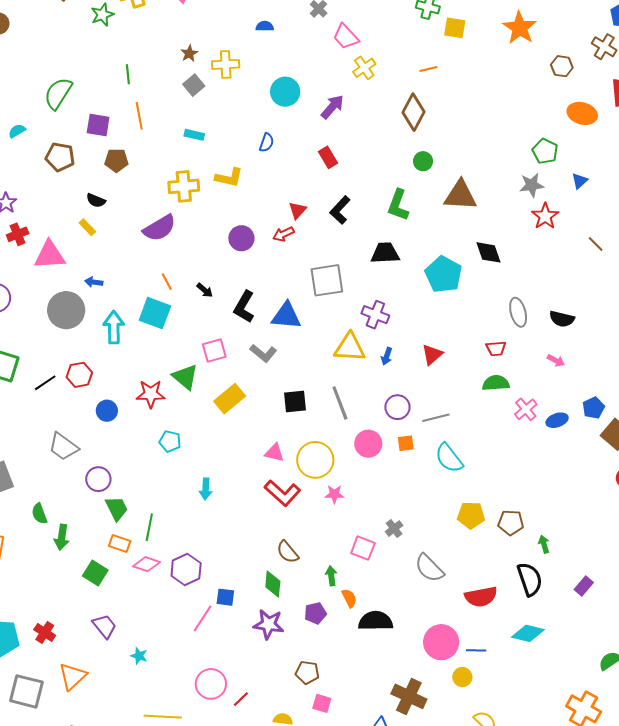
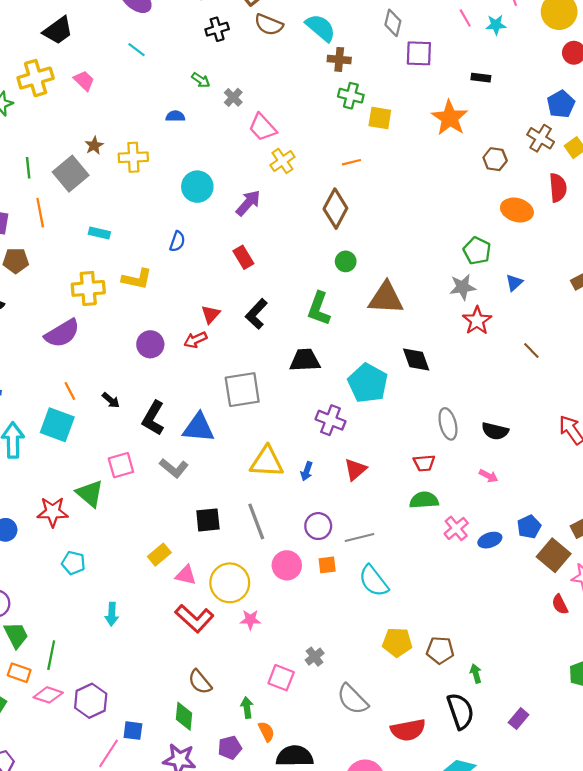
gray square: (194, 85) -> (71, 174), moved, size x1.5
purple cross: (375, 315) -> (330, 420), moved
yellow rectangle: (230, 399) -> (159, 555), moved, size x0.7

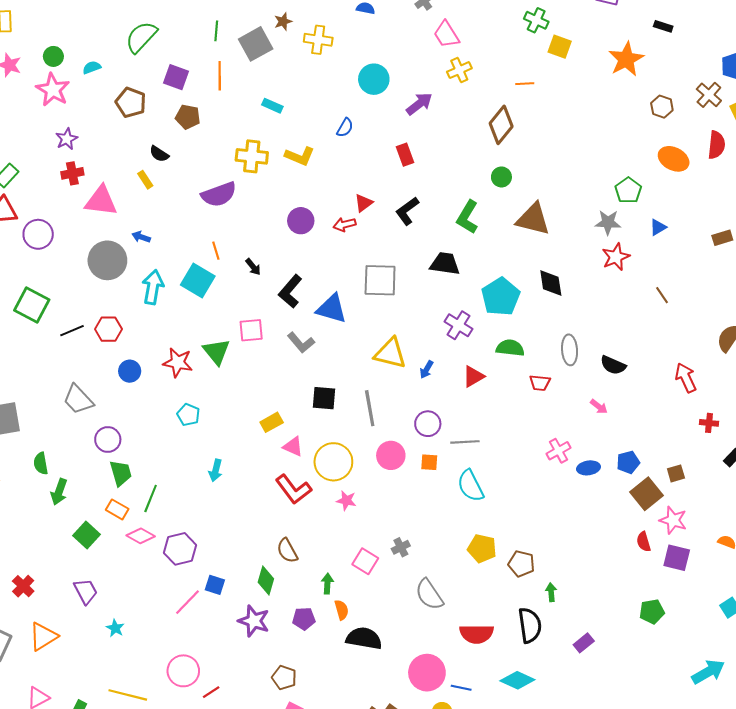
green semicircle: (424, 500) -> (510, 348), moved

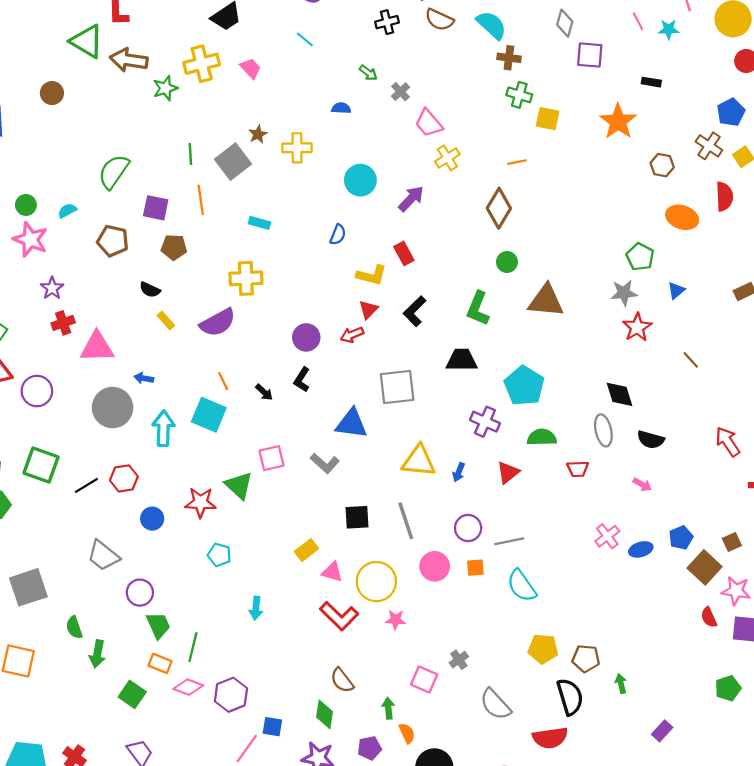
yellow L-shape: (300, 156) -> (372, 275), moved
yellow rectangle: (145, 180) -> (166, 321), moved
black diamond: (551, 283) -> (620, 394), moved
black L-shape: (290, 291) -> (302, 380), moved, size x0.7
black semicircle: (530, 625) -> (570, 697), moved

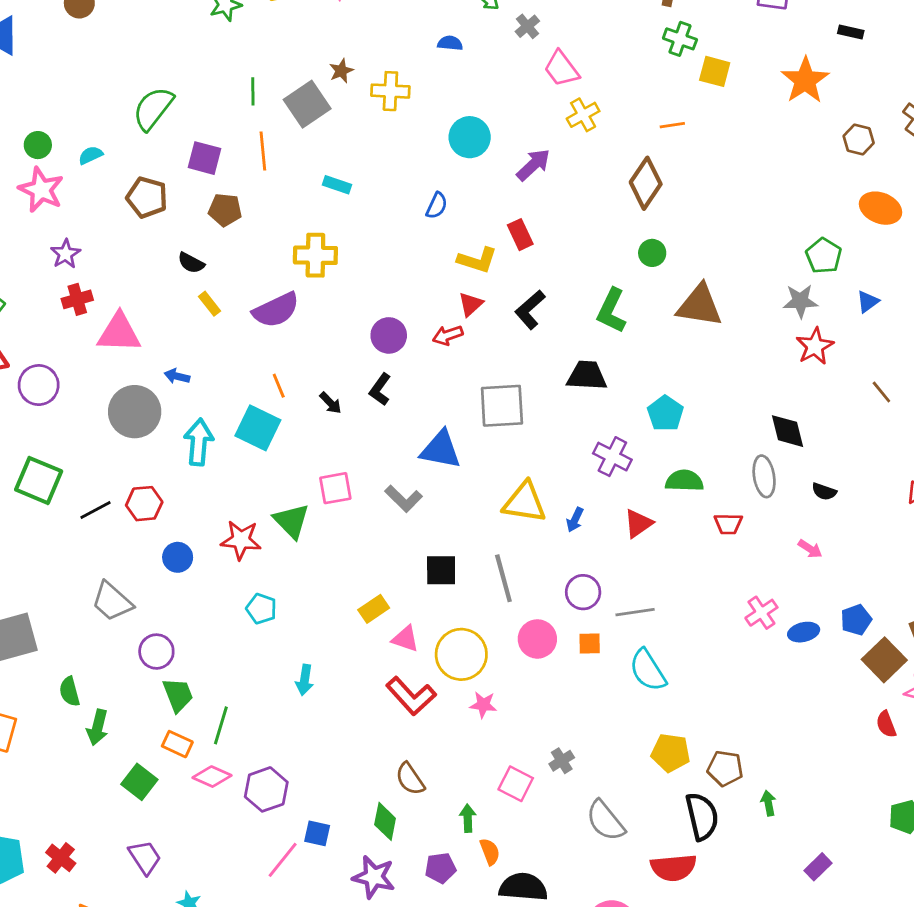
cyan pentagon: (524, 386) -> (665, 413), size x0.7
black semicircle: (651, 440) -> (824, 492), size x0.7

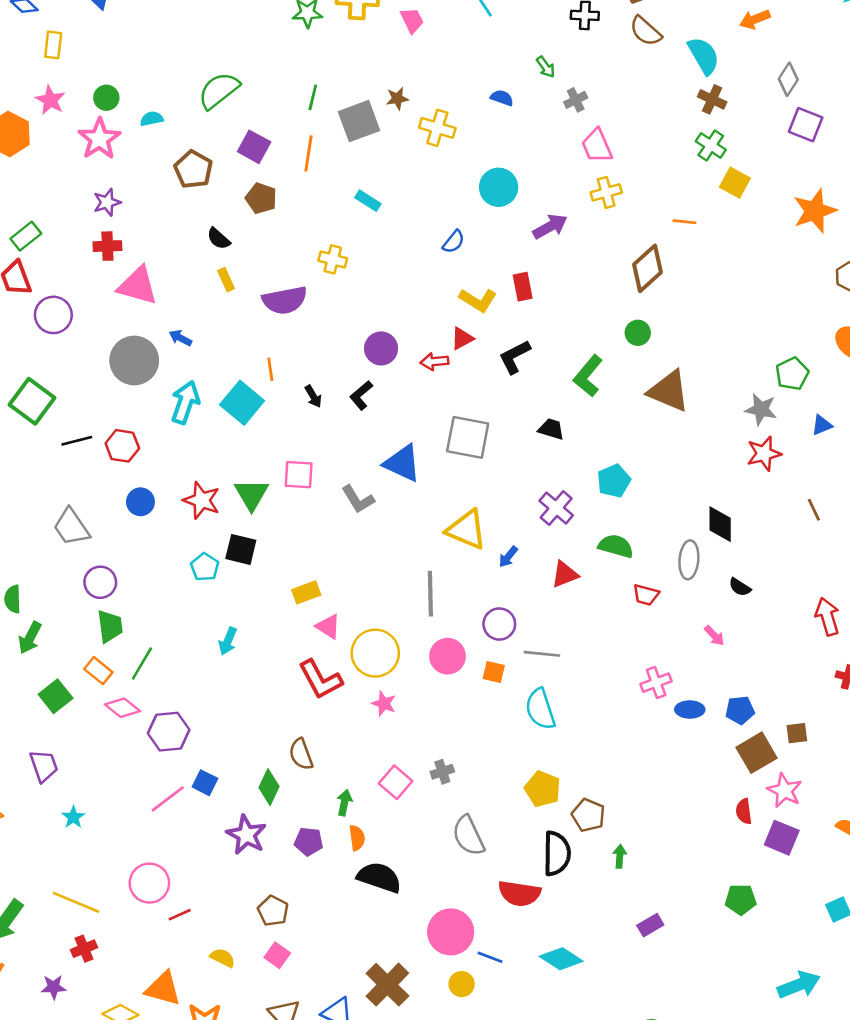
yellow cross: (315, 255) -> (333, 259), size x0.7
black trapezoid: (587, 376) -> (551, 429), size x0.7
black square: (441, 570) -> (241, 549), moved

